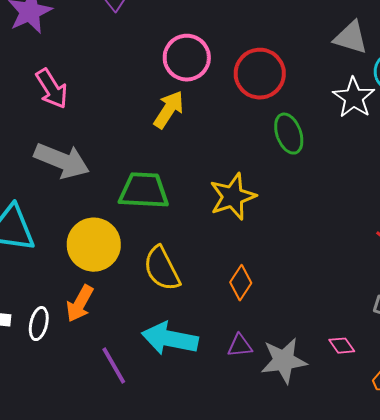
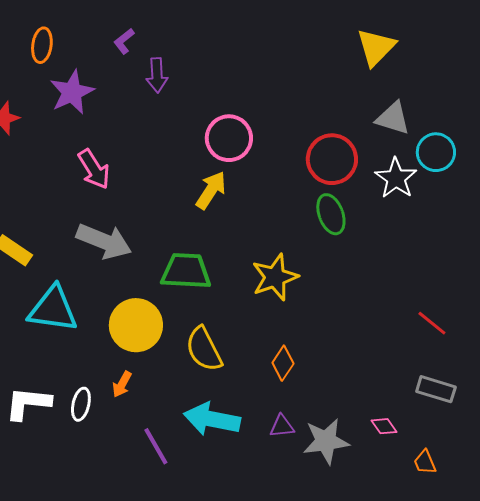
red circle: (260, 74) -> (332, 159), moved
orange arrow: (80, 304) -> (122, 384), size x0.7

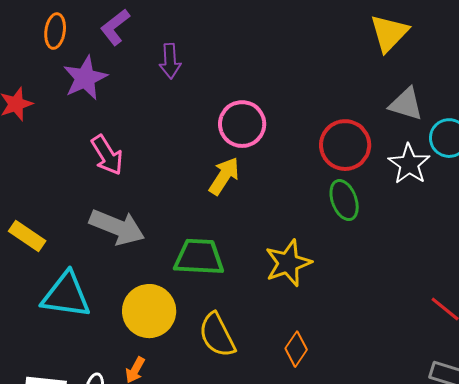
purple L-shape: (124, 41) -> (115, 27), moved, size x1.4

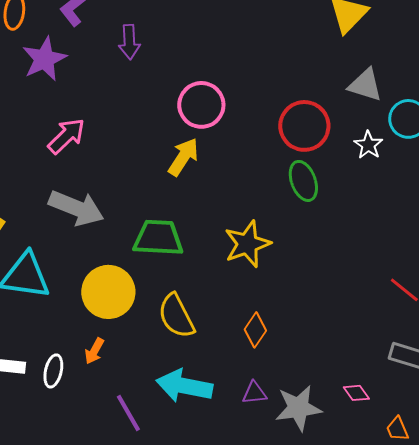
pink arrow: (107, 155) -> (66, 136), turned -102
white star: (409, 164) -> (368, 145), size x0.7

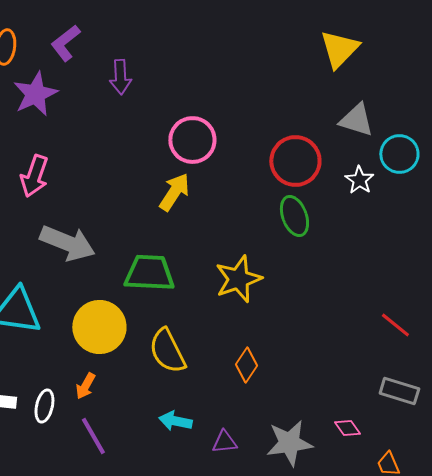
pink arrow: (66, 136) -> (34, 176), moved, turned 153
cyan arrow: (184, 386) -> (175, 421), size x0.6
purple triangle: (254, 393) -> (224, 442), moved
purple line: (128, 413) -> (93, 436), moved

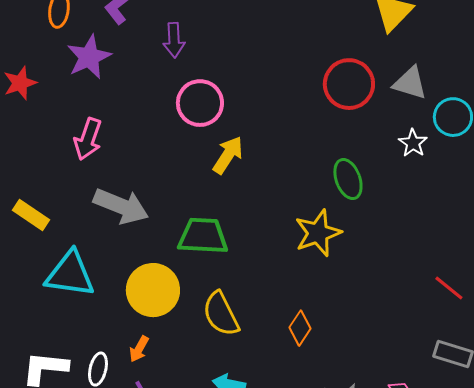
pink circle: (192, 140) -> (200, 103), moved
red circle: (295, 161) -> (349, 84), moved
yellow star: (238, 279) -> (318, 233), moved

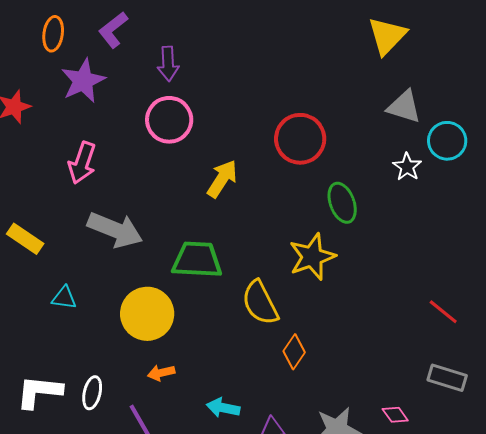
red circle: (349, 84) -> (300, 139), moved
pink circle: (200, 103) -> (169, 120), moved
cyan triangle: (70, 274) -> (64, 298), size x0.5
yellow semicircle: (221, 314) -> (260, 303), moved
orange arrow: (139, 349) -> (161, 373), moved, turned 48

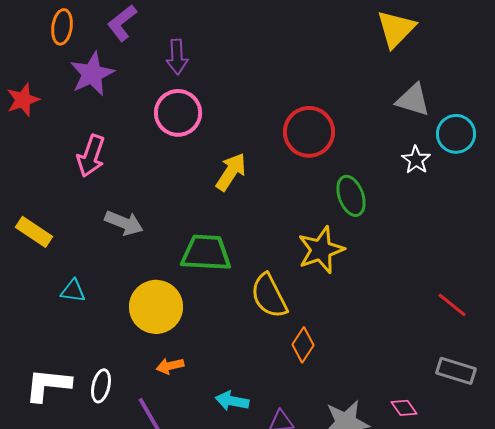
gray arrow: (115, 230) -> (124, 223), size x0.7

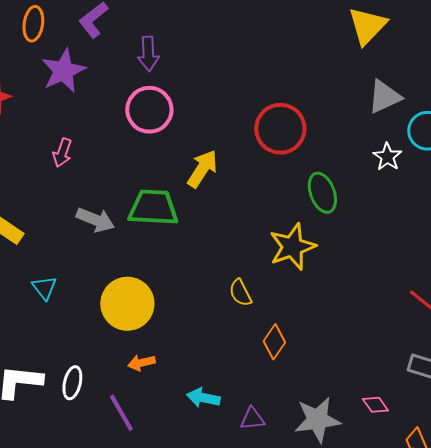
gray triangle: (413, 100) -> (384, 97), turned -42
pink arrow: (91, 156) -> (62, 153), size x0.7
green trapezoid: (206, 253) -> (153, 208), moved
cyan triangle: (73, 291) -> (44, 288), turned 44
yellow semicircle: (269, 296) -> (240, 293), size x0.6

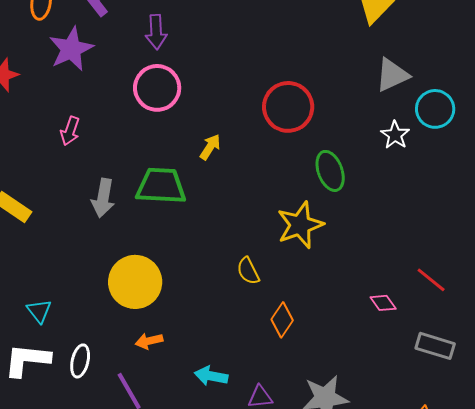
yellow arrow: (202, 169) -> (210, 147), size x0.7
gray arrow: (95, 220) -> (103, 198), turned 78
cyan triangle: (44, 288) -> (39, 311), moved
pink diamond: (375, 405) -> (383, 303), moved

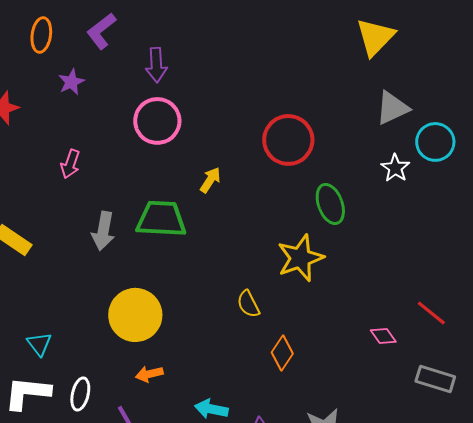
purple star: (71, 49) -> (71, 82), size x0.6

